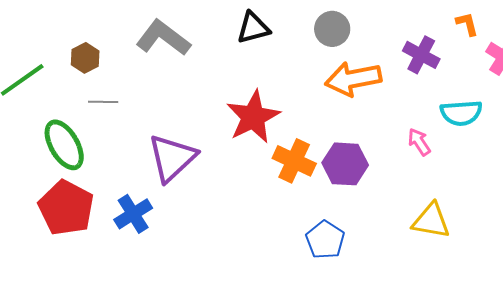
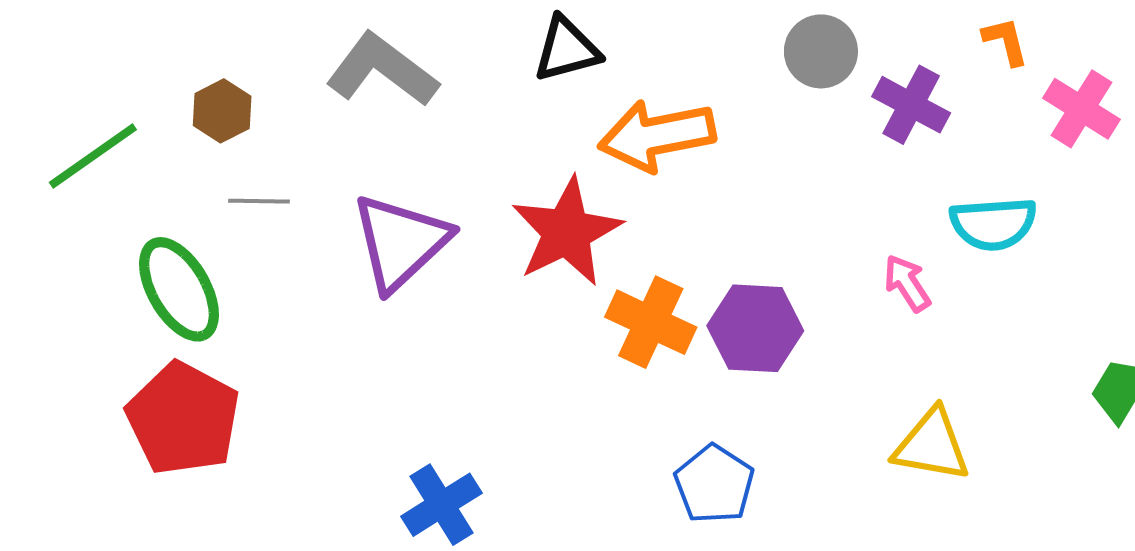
gray circle: (332, 29) -> (821, 51), moved
orange arrow: (353, 79) -> (657, 135), moved
purple triangle: (172, 158) -> (401, 242), moved
blue cross: (133, 214) -> (442, 505), moved

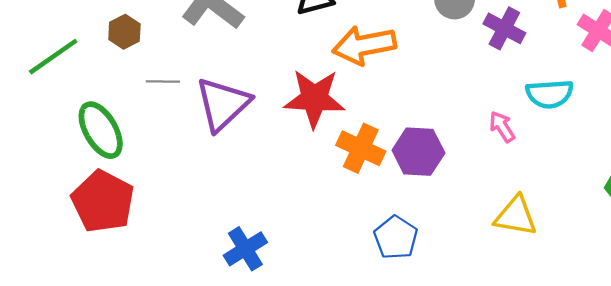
gray line: (259, 201) -> (163, 81), moved
red star: (567, 232) -> (314, 98), turned 30

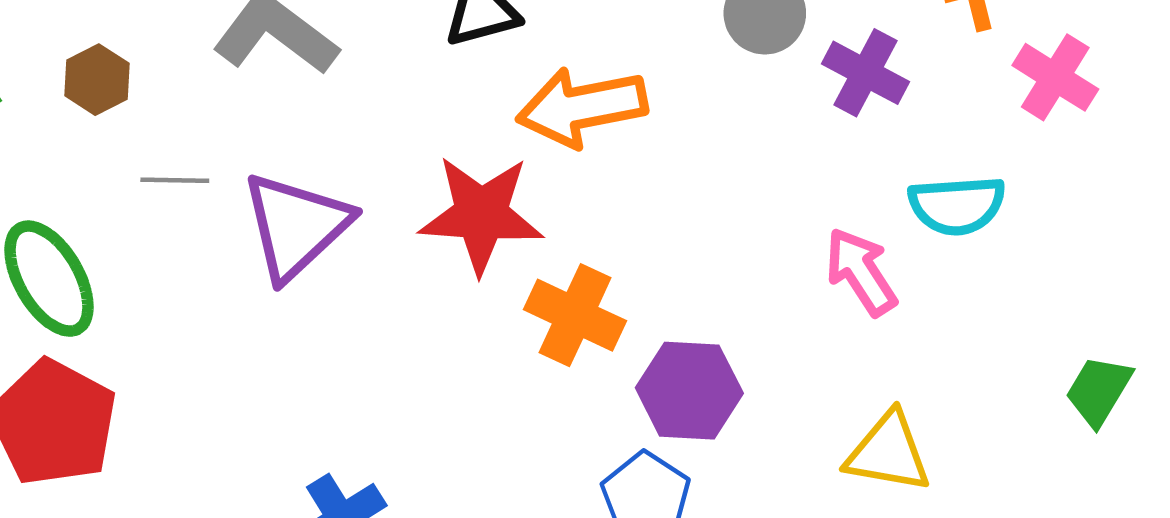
pink arrow: (502, 127) -> (861, 272), size x1.4
purple hexagon: (418, 152) -> (689, 391), moved

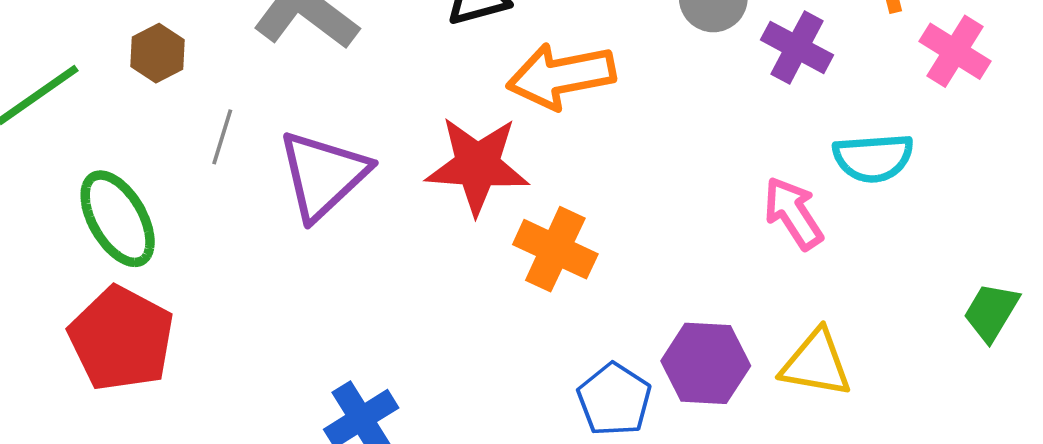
gray line: (175, 180) -> (222, 137), turned -74
purple hexagon: (689, 391) -> (706, 363), moved

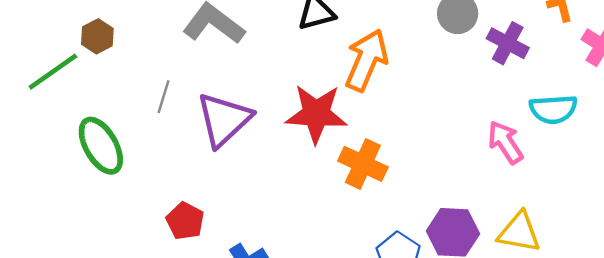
brown hexagon: (158, 53) -> (97, 36), moved
orange arrow: (561, 76) -> (366, 60), turned 124
red pentagon: (121, 339) -> (185, 221), moved, size x0.6

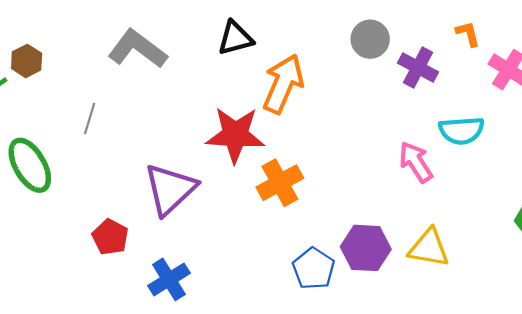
purple triangle: (224, 119) -> (170, 189), moved
orange cross: (363, 164) -> (280, 183), turned 36

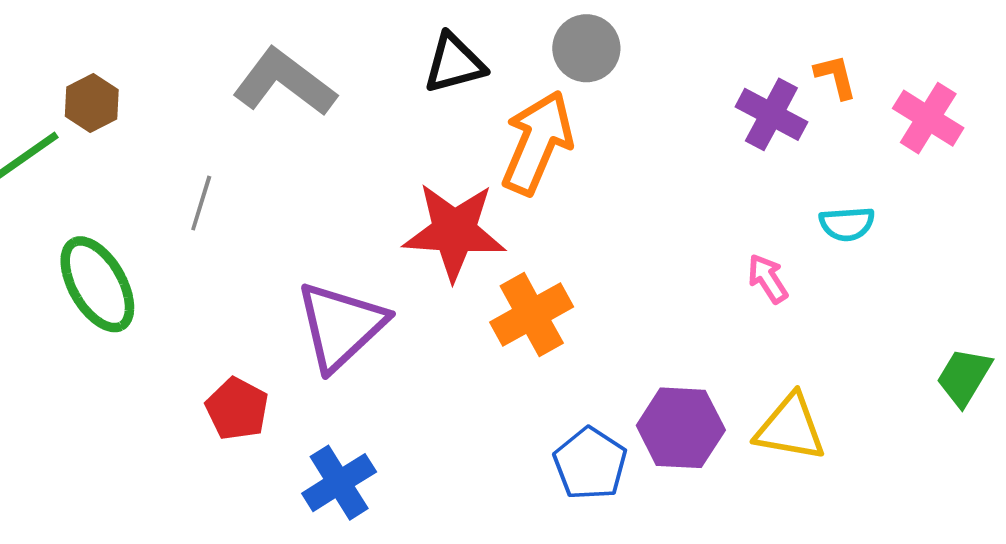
orange L-shape: (468, 34) -> (836, 77), moved
gray circle: (370, 39) -> (586, 48), moved
cyan semicircle: (461, 130) -> (847, 224), size x0.7
pink arrow: (416, 162) -> (768, 279), size x0.7

